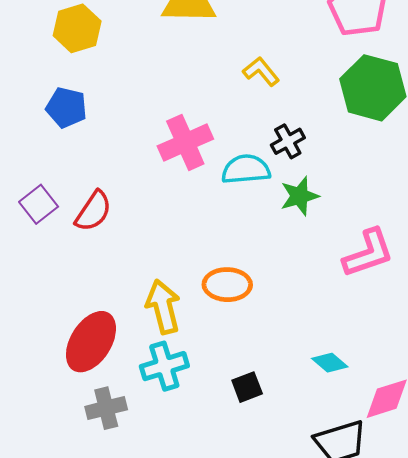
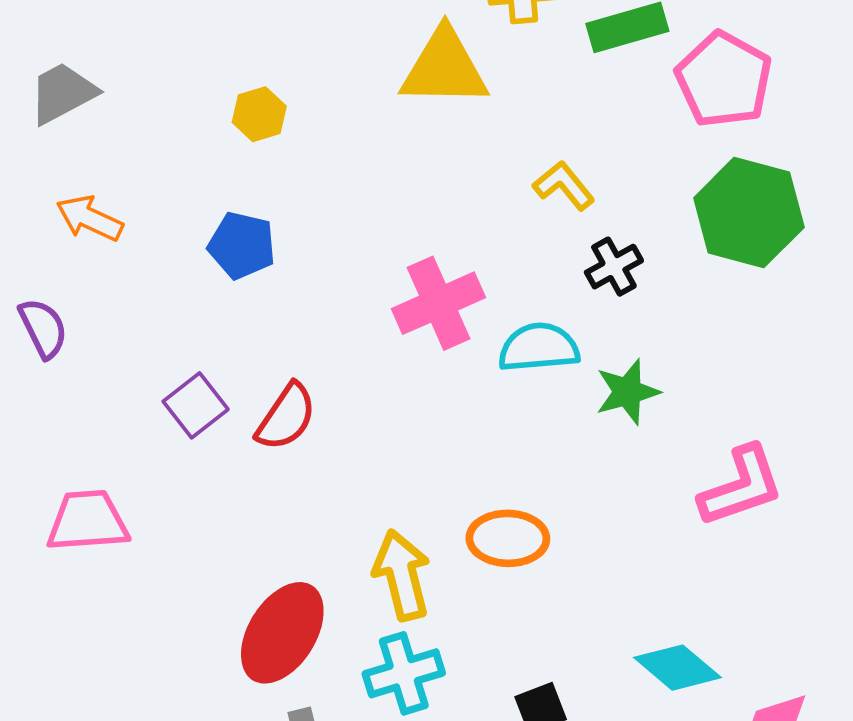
yellow hexagon: (77, 28) -> (259, 114), size x0.7
black cross: (288, 141) -> (614, 267), moved
cyan diamond: (330, 363) -> (678, 668), size x1.4

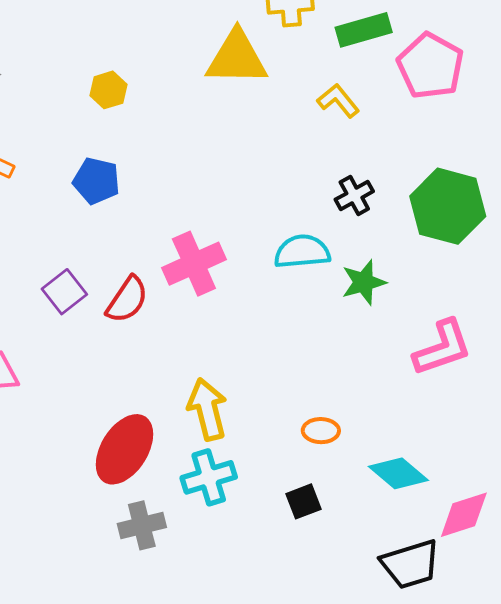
yellow L-shape: (564, 186) -> (338, 101), moved
green hexagon: (749, 213) -> (448, 206), moved
pink cross: (438, 303) -> (194, 264), moved
orange ellipse: (508, 538) -> (321, 431), moved, size x0.7

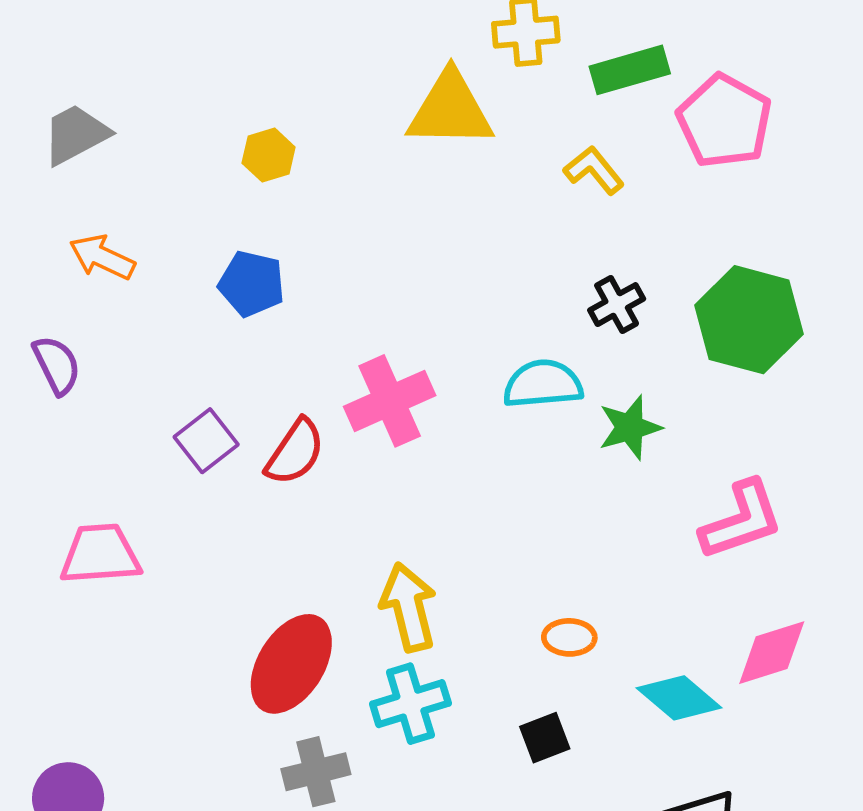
pink diamond: (464, 515) -> (772, 653), moved

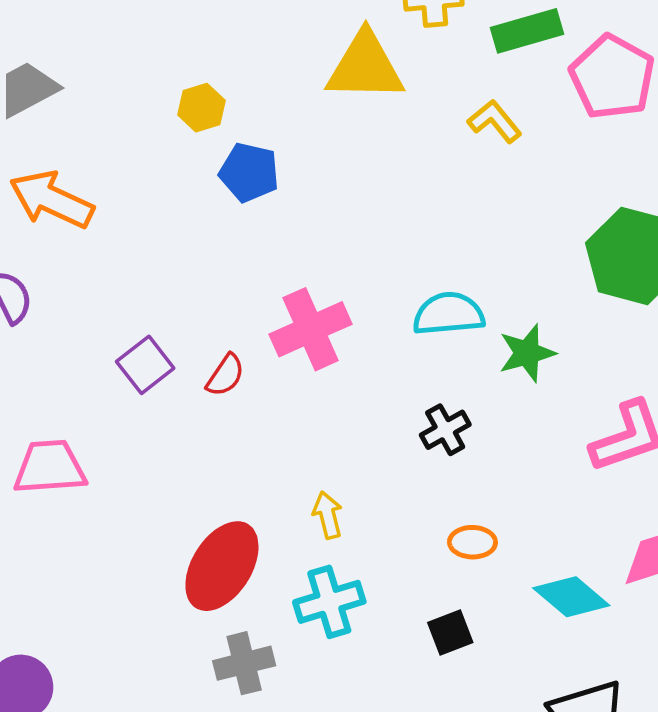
orange arrow: (102, 257) -> (52, 200), size x1.4
blue pentagon: (252, 284) -> (249, 172), moved
black cross: (617, 305) -> (445, 430), moved
red semicircle: (295, 452) -> (225, 375), size x0.7
yellow arrow: (409, 607) -> (328, 515), size x0.6

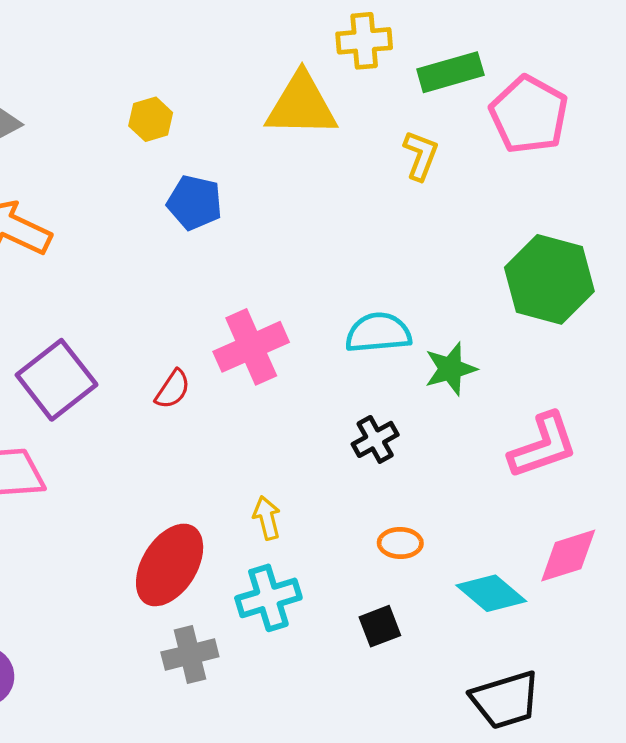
yellow hexagon: (201, 108) -> (151, 119), moved
yellow L-shape: (495, 121) -> (421, 155), turned 60
purple square: (145, 365) -> (57, 380), moved, size x1.5

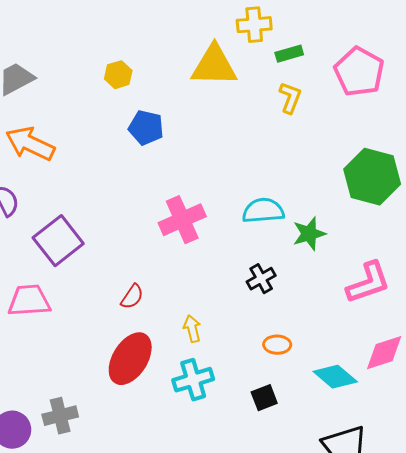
green rectangle: (450, 72) -> (289, 54), moved, size x0.7
red semicircle: (173, 389) -> (132, 297), moved
gray cross: (190, 654) -> (60, 416), moved

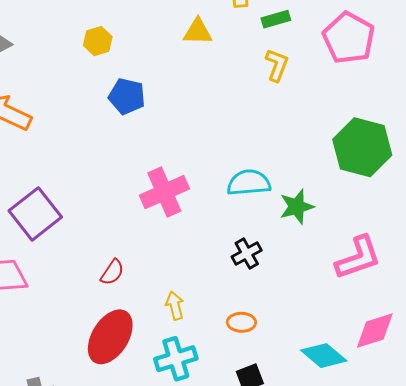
yellow triangle: (214, 66) -> (198, 32), size x0.6
orange ellipse: (277, 345) -> (241, 322), moved

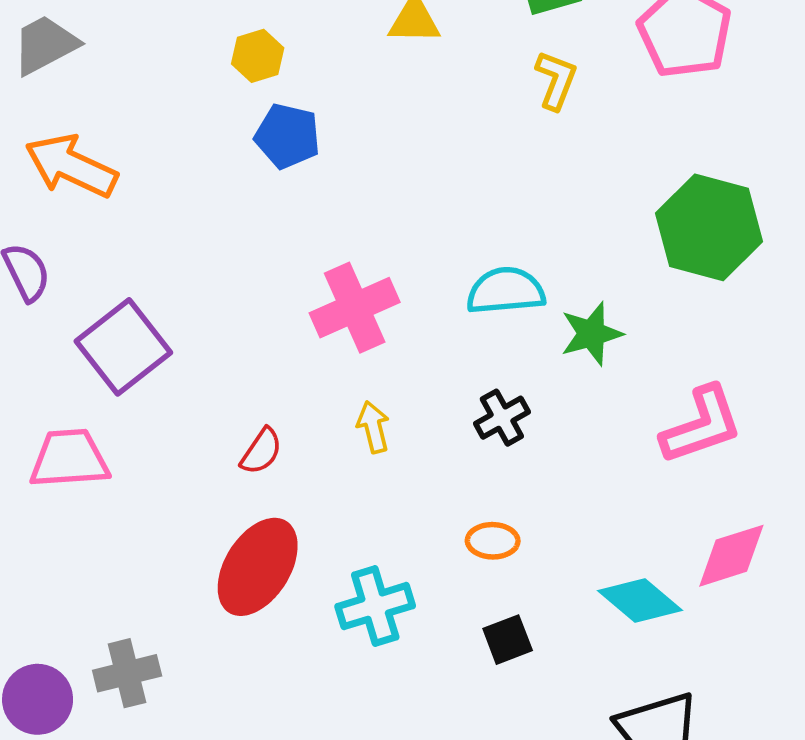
yellow hexagon: (98, 41) -> (258, 56), moved
yellow arrow: (175, 306) -> (373, 427), moved

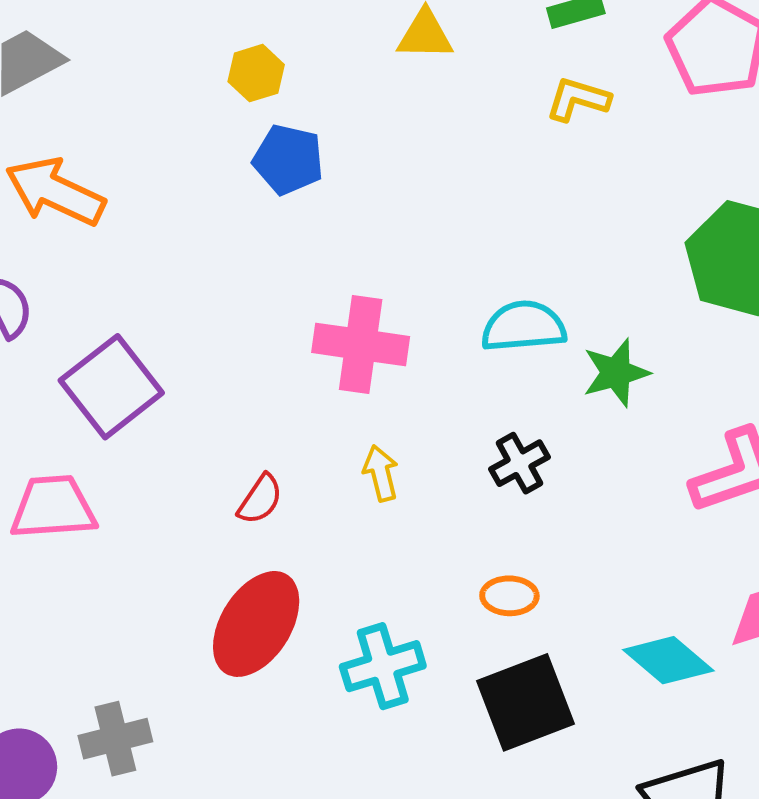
yellow L-shape: (556, 80) -> (578, 99), turned -94
pink cross: (355, 308) -> (361, 345), turned 32
black square: (508, 640) -> (526, 702), size x1.8

